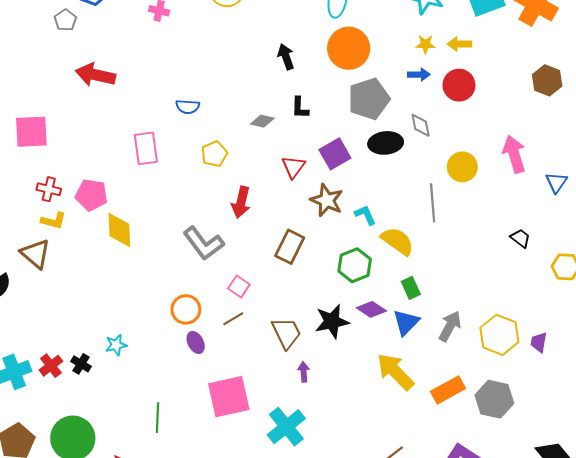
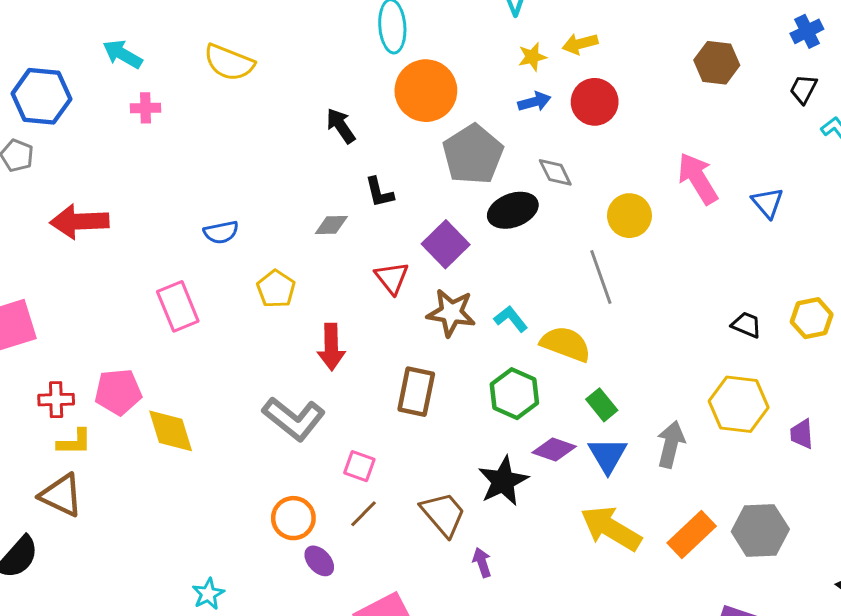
black trapezoid: (520, 238) -> (746, 325), moved
yellow hexagon: (499, 335) -> (739, 404), moved

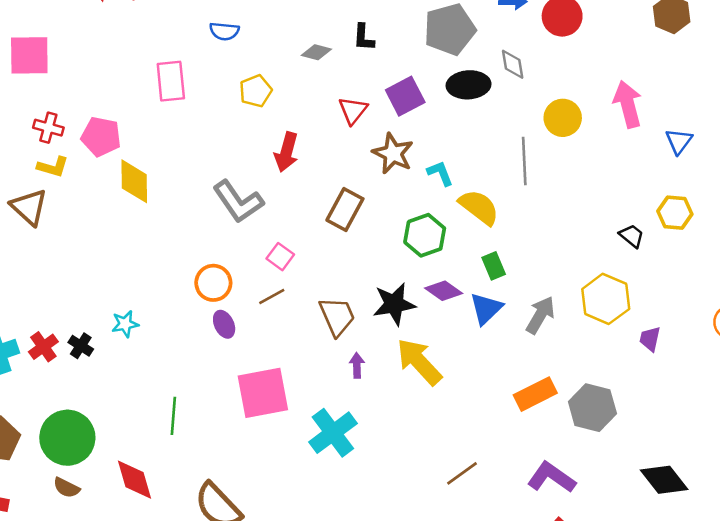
yellow hexagon: (812, 318) -> (675, 213), moved
yellow arrow: (611, 528) -> (419, 362), moved

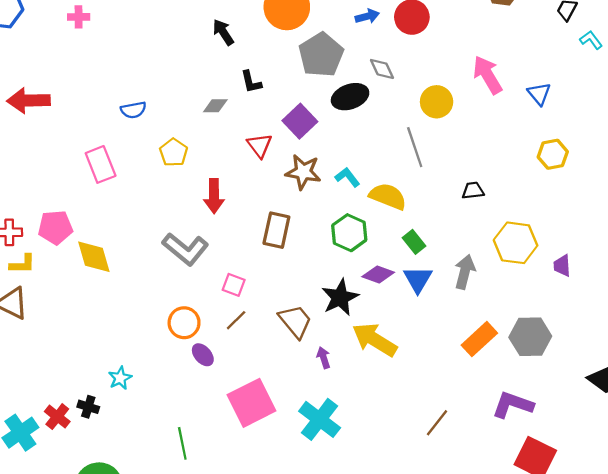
black trapezoid: (632, 236) -> (473, 191), moved, turned -30

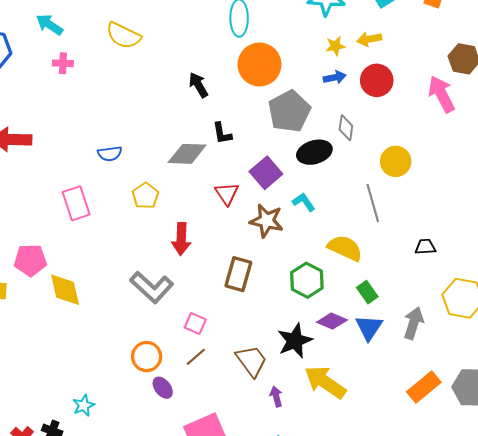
gray diamond: (382, 69) -> (346, 128), turned 30
pink arrow: (488, 75) -> (442, 94), moved
gray diamond: (215, 106) -> (187, 154), size x1.6
cyan L-shape: (347, 177) -> (304, 202), moved

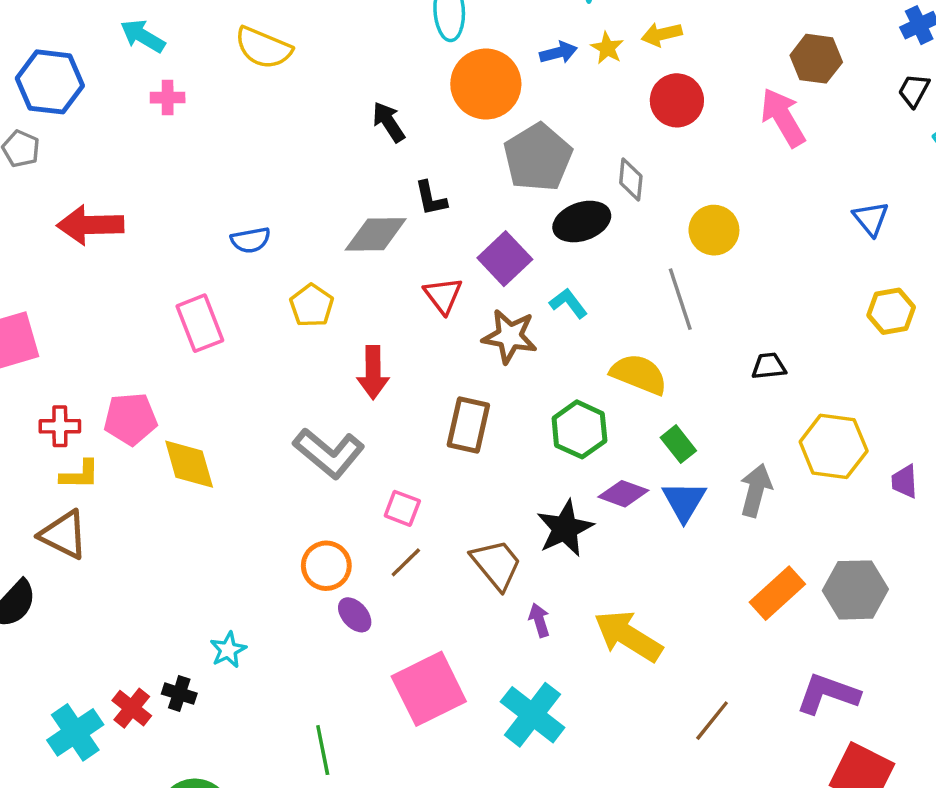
yellow star: (335, 46) -> (607, 48), turned -30
blue arrow: (335, 77) -> (558, 53), moved
yellow arrow: (325, 382) -> (628, 636), moved

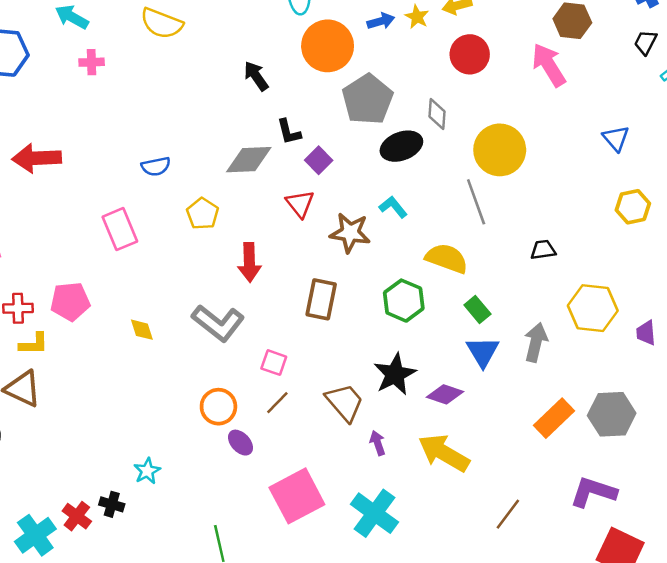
yellow circle: (714, 230) -> (500, 150), size x1.4
purple square: (505, 259) -> (319, 160), moved, size x0.7
yellow diamond: (189, 464) -> (142, 330), moved, size x0.6
purple diamond: (623, 494) -> (445, 394), moved

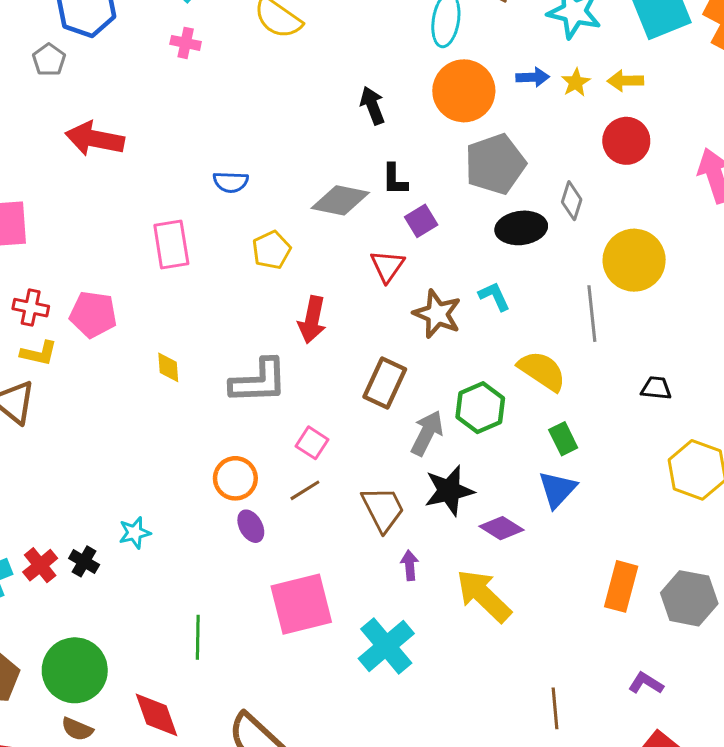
gray L-shape: (218, 323) -> (259, 381), turned -54
gray arrow: (536, 342) -> (427, 433), moved
orange rectangle: (554, 418) -> (621, 586), turned -45
purple L-shape: (593, 492) -> (646, 683), size x0.6
brown line: (508, 514) -> (555, 708), moved, turned -56

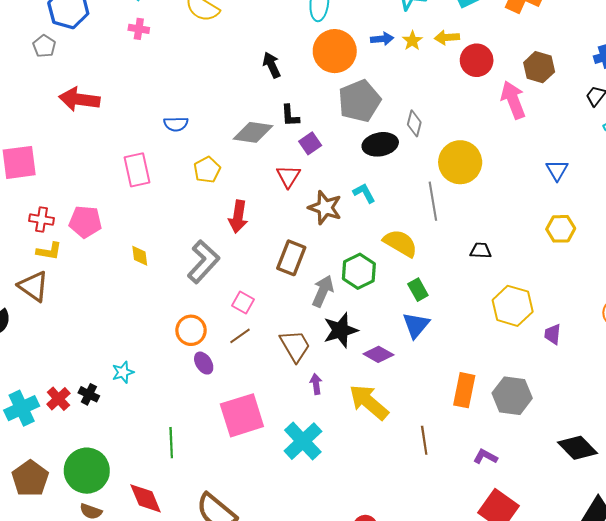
red circle: (626, 141) -> (477, 60), moved
gray L-shape: (259, 381) -> (203, 262), turned -42
brown line: (555, 708) -> (424, 440), moved

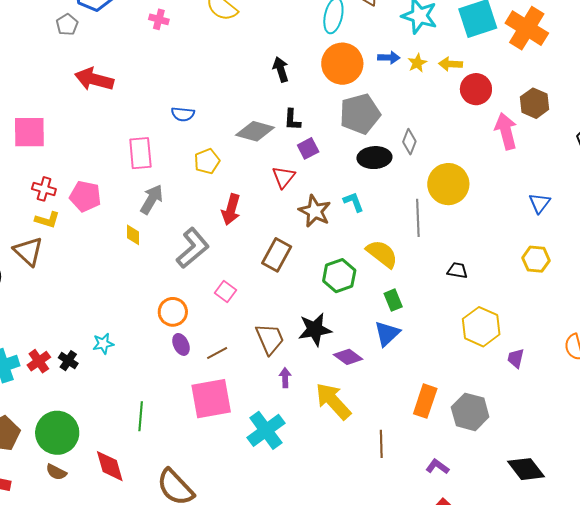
gray arrow: (323, 291) -> (152, 199), moved
brown line: (240, 336) -> (217, 353), moved

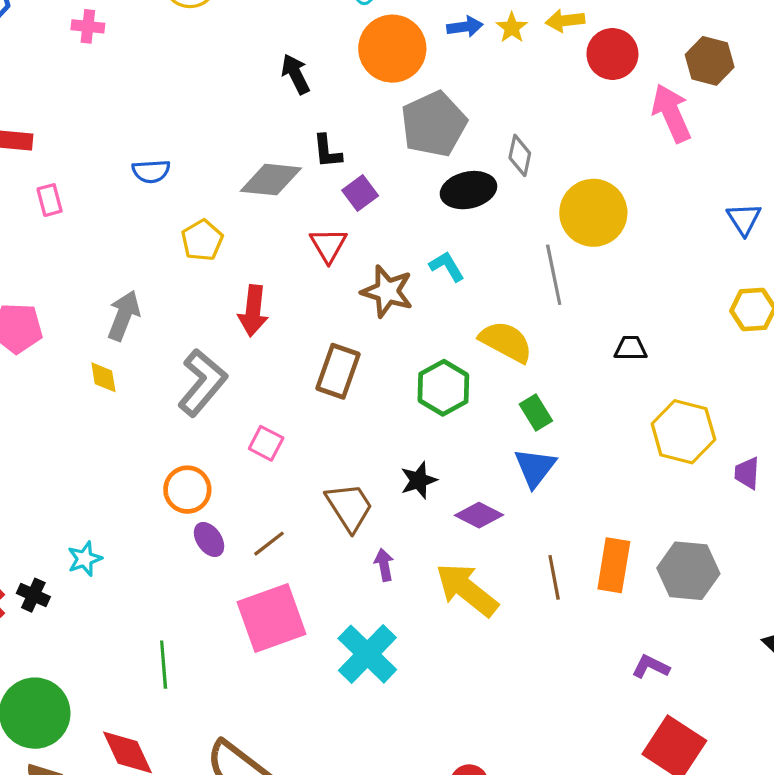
pink rectangle: (140, 153) -> (50, 200), moved, size x0.6
black star: (315, 330) -> (419, 480), size x0.7
brown line: (381, 444) -> (554, 577), moved

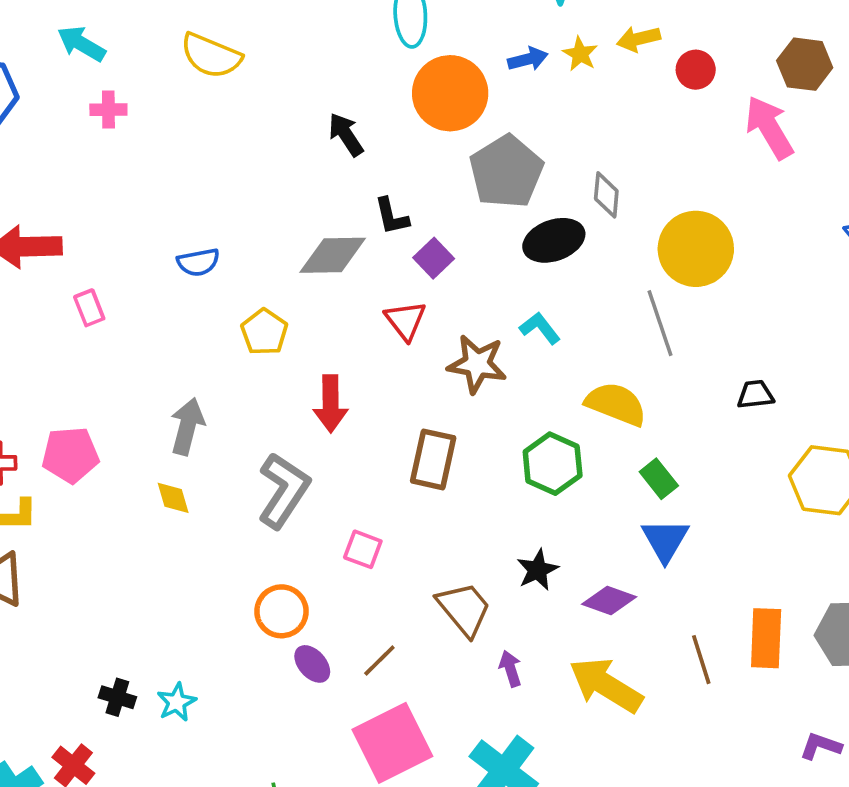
red circle: (612, 54) -> (696, 70), size x0.7
black cross: (33, 595) -> (117, 697), moved

